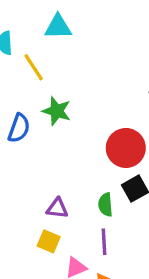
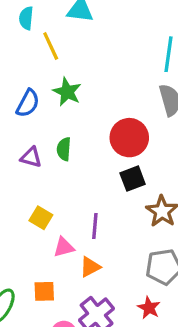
green semicircle: (105, 205) -> (64, 149), moved
purple triangle: (57, 208) -> (31, 157), moved

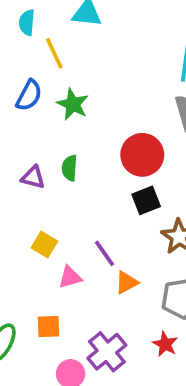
blue semicircle: (28, 103) -> (29, 95), moved
purple line: (95, 226) -> (105, 253), turned -40
orange triangle: (90, 267) -> (127, 282), moved

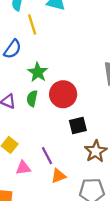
green star: (73, 104) -> (38, 72), moved
red circle: (142, 155) -> (63, 94), moved

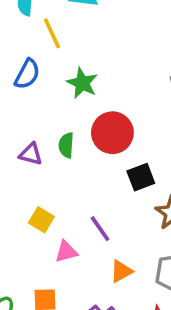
green star: (38, 72) -> (82, 83), moved
orange triangle: (59, 176) -> (121, 271), moved

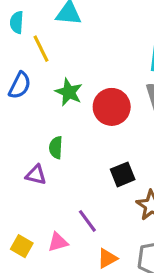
red circle: (112, 133) -> (112, 107), moved
purple triangle: (31, 154) -> (36, 175), moved
yellow square: (41, 220) -> (22, 246), moved

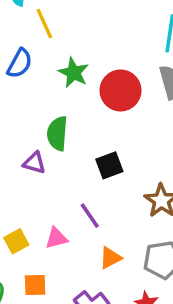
green semicircle: (56, 148) -> (57, 133), size x1.4
black square: (123, 174) -> (109, 165), moved
yellow square: (22, 246) -> (16, 241), turned 30

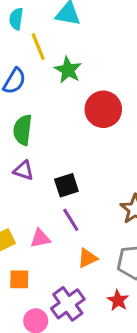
green star: (74, 73) -> (68, 70), moved
green semicircle: (57, 133) -> (23, 130), moved
black square: (109, 165) -> (66, 185), moved

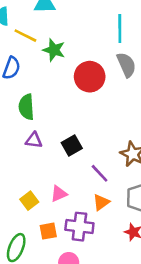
yellow line: (38, 46) -> (25, 36), turned -30
purple line: (71, 220) -> (100, 173), moved
purple cross: (68, 304) -> (79, 227), moved, turned -36

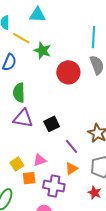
purple triangle: (34, 140) -> (23, 118), size x1.5
orange square: (48, 231) -> (29, 178), moved

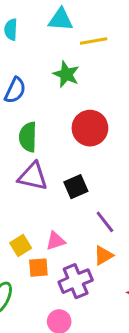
yellow line: (21, 38) -> (94, 41), moved, turned -42
red circle: (68, 72) -> (90, 128), moved
purple cross: (54, 186) -> (76, 281), turned -35

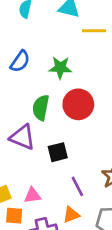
green star: (66, 74) -> (60, 68), moved, turned -30
green semicircle: (28, 137) -> (41, 108), moved

